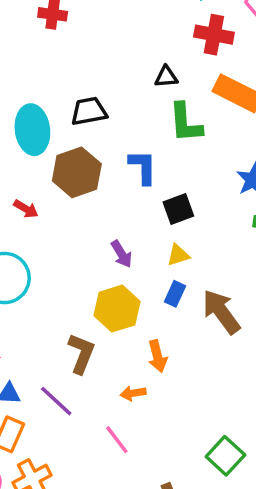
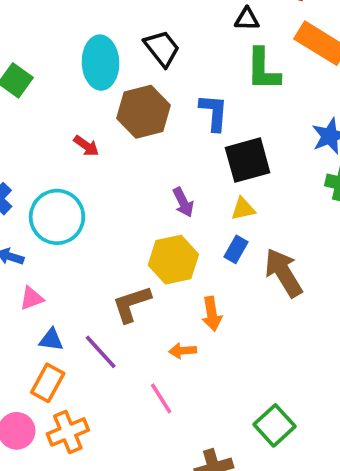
black trapezoid: (89, 111) -> (162, 48), turned 57
black square: (178, 209) -> (248, 160), size x1.4
brown L-shape: (81, 353) -> (132, 304), turned -135

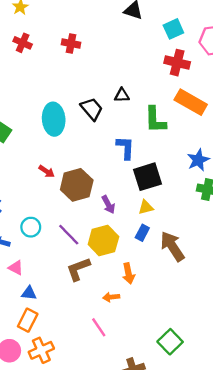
black triangle: (247, 19) -> (122, 95), moved
brown hexagon: (143, 112) -> (77, 185), moved
cyan circle: (57, 217) -> (31, 227), moved, size x0.6
pink triangle: (32, 298) -> (16, 268), turned 49
purple line: (101, 352) -> (69, 235), moved

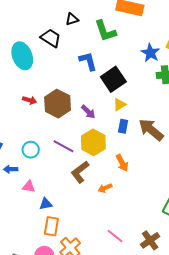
orange arrow: (111, 297) -> (105, 188), moved
pink line: (99, 327) -> (115, 236), moved

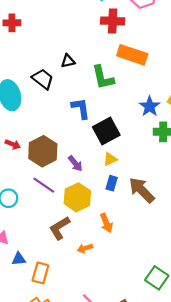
purple line: (64, 146) -> (44, 185), moved
orange rectangle: (51, 226) -> (40, 273), moved

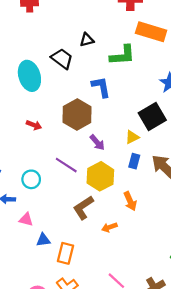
green L-shape: (103, 77) -> (122, 55), turned -80
black square: (106, 131) -> (152, 117), moved
brown hexagon: (43, 151) -> (77, 115), moved

